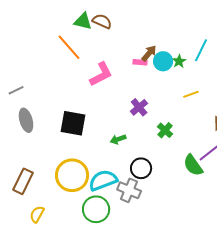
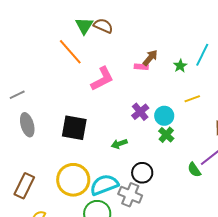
green triangle: (83, 21) -> (84, 26), turned 48
cyan circle: (163, 61) -> (164, 116), moved
green semicircle: (193, 165) -> (194, 170), size x0.7

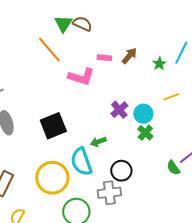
pink rectangle: (141, 67) -> (104, 58), moved
pink L-shape: (102, 79) -> (81, 77), turned 44
black square: (74, 128) -> (53, 126), turned -32
cyan semicircle: (104, 185) -> (81, 162), moved, turned -88
gray cross: (130, 195) -> (109, 193), turned -30

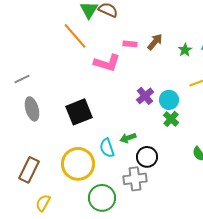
green arrow: (98, 142) -> (128, 138), moved
cyan semicircle: (81, 162) -> (107, 148), size x0.7

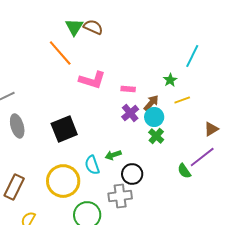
brown arrow: (155, 42) -> (151, 103), moved
pink rectangle: (130, 44) -> (128, 89), moved
green star: (185, 50) -> (170, 80), moved

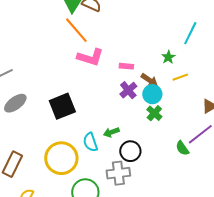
orange line: (60, 53) -> (76, 30), moved
brown arrow: (151, 103) -> (149, 80), turned 84
gray ellipse: (17, 126) -> (15, 103), turned 70

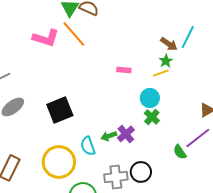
pink L-shape: (90, 57) -> (46, 38), moved
yellow line: (180, 77) -> (161, 73), moved
brown arrow: (149, 80) -> (169, 44), moved
purple cross: (128, 90) -> (126, 134), moved
black circle: (130, 151) -> (141, 172), moved

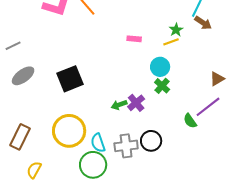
brown arrow: (169, 44) -> (203, 23), moved
cyan semicircle: (88, 146) -> (98, 143), moved

